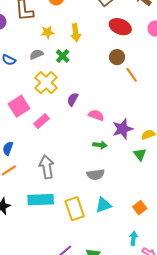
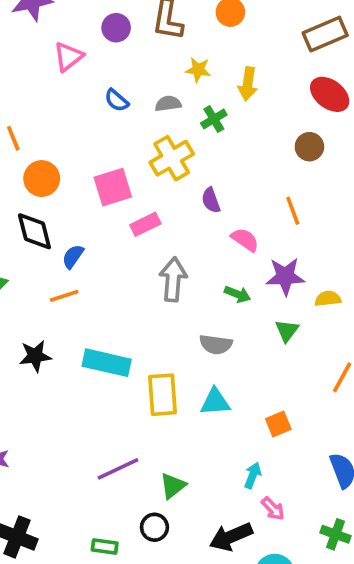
orange line: (132, 75) -> (293, 211), moved
purple semicircle: (73, 99) -> (211, 200), turned -64
green triangle: (140, 154) -> (287, 331), moved
gray arrow: (47, 167) -> (173, 279), moved

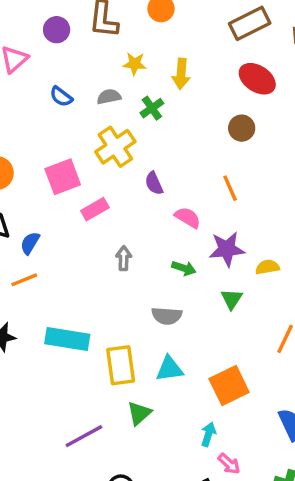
gray arrow: (173, 279) -> (124, 258), size x0.6
orange square: (278, 424) -> (229, 386), size x1.6
green triangle: (173, 486) -> (139, 413), moved

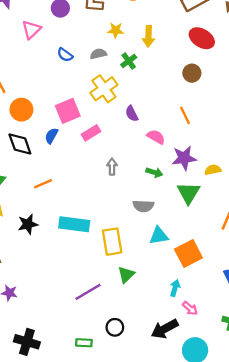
blue semicircle: (30, 243) -> (51, 136), moved
green triangle: (232, 299) -> (188, 193), size x1.5
cyan triangle: (170, 369) -> (159, 236), moved

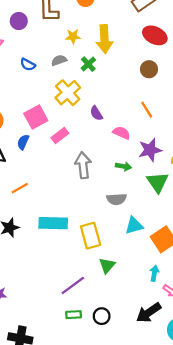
yellow arrow: (148, 36) -> (104, 39), size x1.4
gray arrow: (112, 167) -> (83, 165), size x1.6
green rectangle: (84, 343) -> (74, 315), moved

